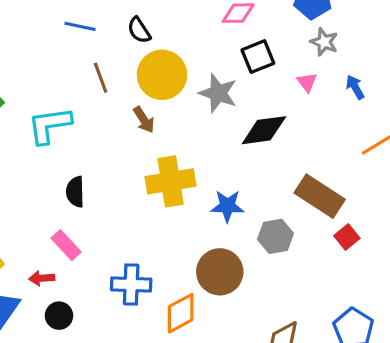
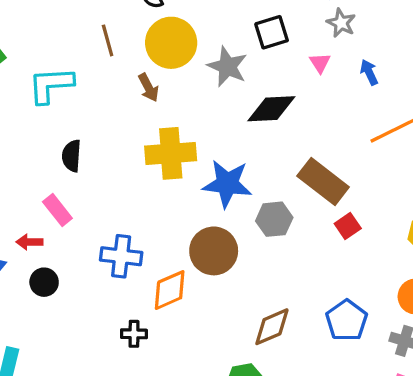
blue star: (227, 206) -> (227, 184), size x1.4

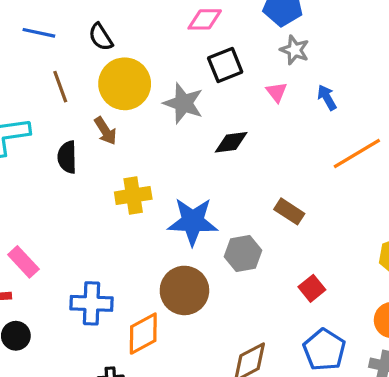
black diamond: (271, 109) -> (231, 142), size x0.7
yellow cross: (171, 153) -> (133, 196), size x0.7
black semicircle: (72, 156) -> (67, 157), moved
brown rectangle: (323, 181) -> (289, 211), size x0.6
red square: (348, 226) -> (312, 288), moved

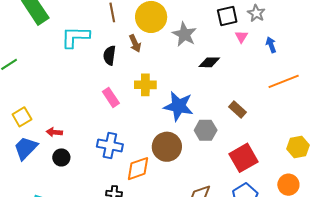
black square: (225, 65) -> (227, 16), moved
pink rectangle: (23, 262) -> (111, 97), moved
red square: (312, 288) -> (243, 158), size x1.8

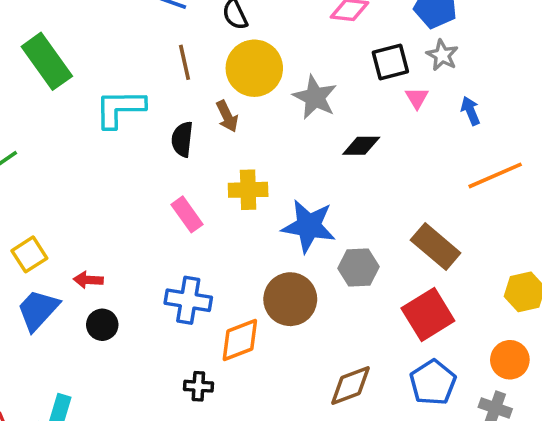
brown rectangle: (237, 110) -> (436, 247), moved, size x1.5

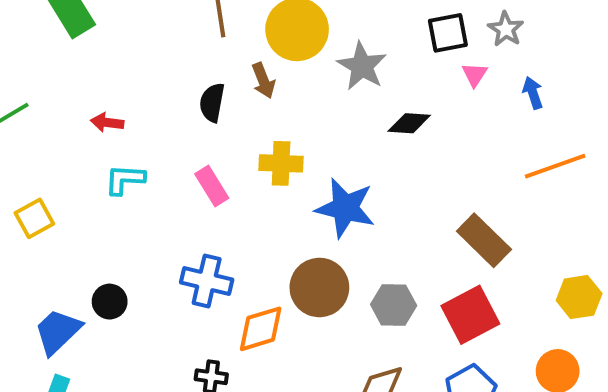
cyan L-shape: (120, 108) -> (125, 179), moved, size x0.7
gray hexagon: (358, 267) -> (394, 305), moved
red arrow: (88, 280) -> (107, 122), moved
blue trapezoid: (38, 310) -> (58, 331), moved

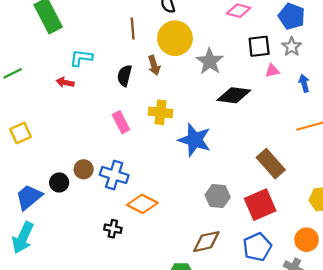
pink triangle: (475, 75) -> (272, 71), turned 40
black diamond: (409, 123) -> (234, 95), size x1.4
cyan L-shape: (125, 179) -> (81, 58), moved
brown circle: (319, 287) -> (84, 169), moved, size x0.6
orange diamond: (261, 329) -> (142, 204), turned 40

